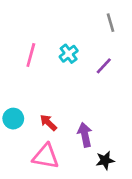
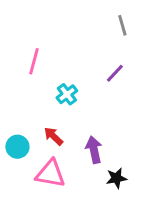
cyan cross: (69, 54) -> (67, 94), moved
cyan circle: (13, 119) -> (17, 147), moved

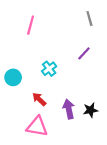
pink line: (34, 61) -> (31, 25), moved
cyan circle: (17, 147) -> (13, 77), moved
black star: (116, 178) -> (91, 110), moved

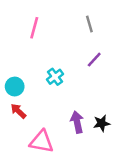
gray line: (89, 19) -> (89, 24), moved
red arrow: (39, 99) -> (18, 111), moved

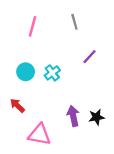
gray line: (89, 24) -> (74, 22), moved
cyan circle: (15, 87) -> (26, 72), moved

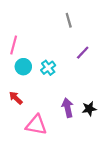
pink line: (33, 26) -> (14, 45), moved

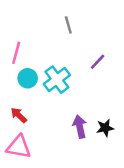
gray line: (69, 20) -> (68, 25), moved
cyan cross: (48, 68) -> (57, 80), size x1.5
pink triangle: (36, 125) -> (19, 147), moved

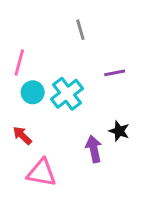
purple line: (98, 62) -> (115, 73), turned 36
black star: (105, 128) -> (119, 131), moved, turned 30
pink triangle: (19, 147) -> (42, 173), moved

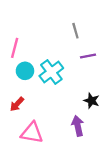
gray line: (80, 30) -> (75, 31), moved
red arrow: (22, 136) -> (17, 104), turned -91
purple arrow: (94, 149) -> (78, 126), moved

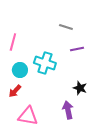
gray line: (75, 31) -> (66, 27), turned -56
cyan circle: (25, 71) -> (20, 70), moved
cyan cross: (51, 72) -> (45, 63), turned -35

